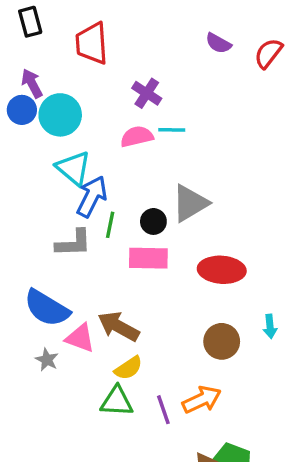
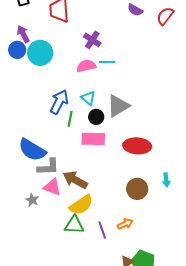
cyan triangle: (73, 168) -> (88, 98), moved, size x0.7
gray L-shape: (73, 243) -> (48, 167), moved
blue semicircle: (47, 308) -> (32, 150), moved
yellow semicircle: (128, 368) -> (81, 205), size x1.4
orange arrow: (202, 400) -> (125, 224), size x0.7

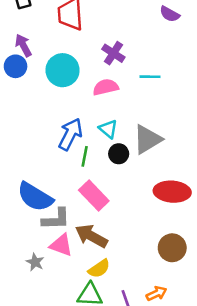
cyan circle: (40, 53) -> (63, 70), moved
cyan line: (107, 62) -> (150, 77), moved
pink rectangle: (93, 139) -> (94, 196), moved, turned 45
yellow semicircle: (81, 205) -> (99, 269), size x0.7

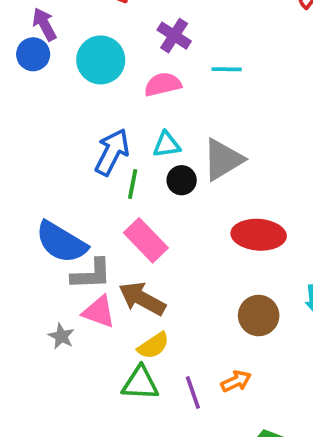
cyan triangle: (108, 129) -> (167, 145), turned -48

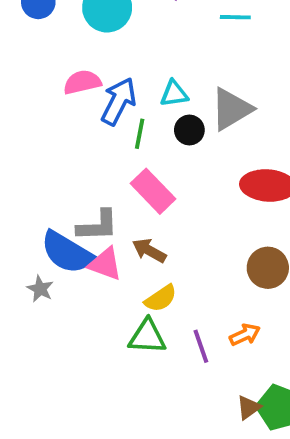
pink semicircle: (163, 84) -> (82, 82), moved
blue semicircle: (61, 242) -> (67, 252), moved
brown arrow: (142, 299) -> (149, 251), size x0.7
gray star: (61, 336) -> (40, 289), moved

